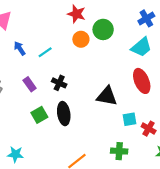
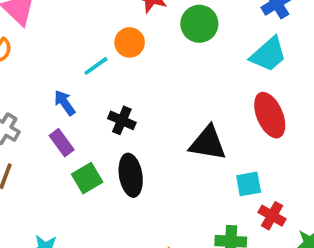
orange circle: (81, 39) -> (130, 42), moved
blue arrow: (20, 48) -> (65, 103), moved
purple rectangle: (30, 84) -> (62, 143), moved
red cross: (149, 129) -> (272, 216), moved

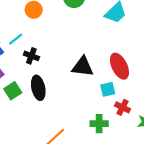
cyan line: (96, 66) -> (16, 39), moved
red ellipse: (270, 115) -> (119, 66), moved

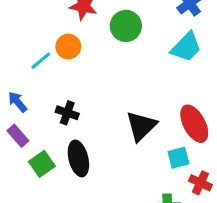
cyan line: (16, 39) -> (41, 61), moved
black triangle: (83, 67) -> (141, 126), turned -50

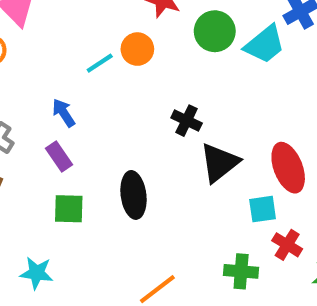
cyan trapezoid: (186, 47) -> (265, 44), moved
black cross: (67, 113) -> (187, 121), moved
green square: (42, 164) -> (69, 209), moved, turned 30

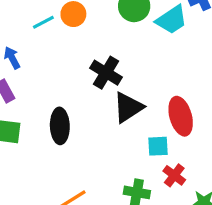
black cross: (187, 121) -> (106, 73), size x1.4

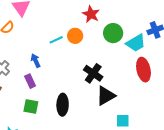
red ellipse: (181, 116) -> (143, 70), moved

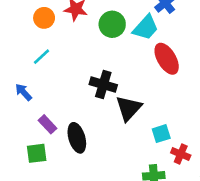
orange circle: (75, 36) -> (44, 18), moved
purple rectangle: (30, 81) -> (47, 124), moved

